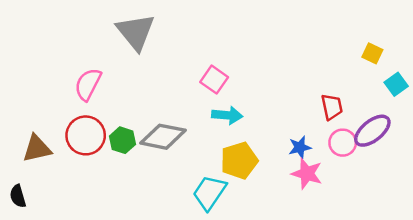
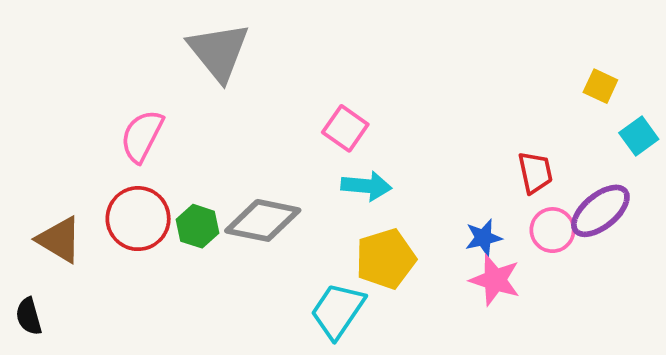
brown triangle: (37, 149) -> (59, 240), turned 44

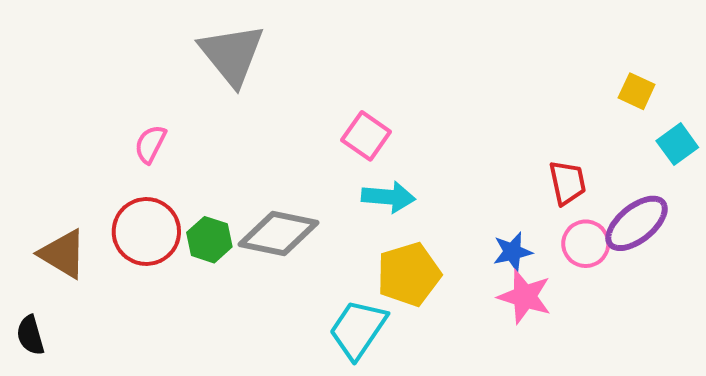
pink semicircle: (142, 136) -> (150, 144), size x0.7

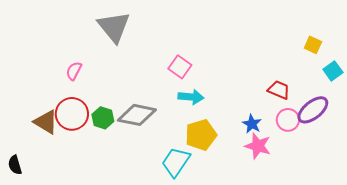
red trapezoid: (567, 183) -> (279, 90), turned -55
blue star: (512, 252) -> (252, 124), turned -30
brown triangle: (63, 254) -> (46, 122), moved

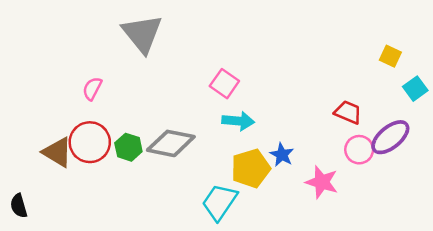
blue star: (252, 124) -> (282, 155), moved

